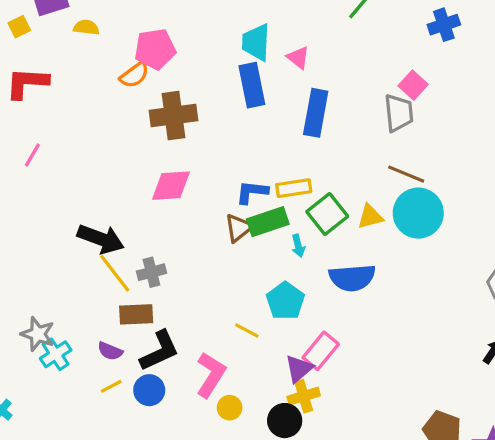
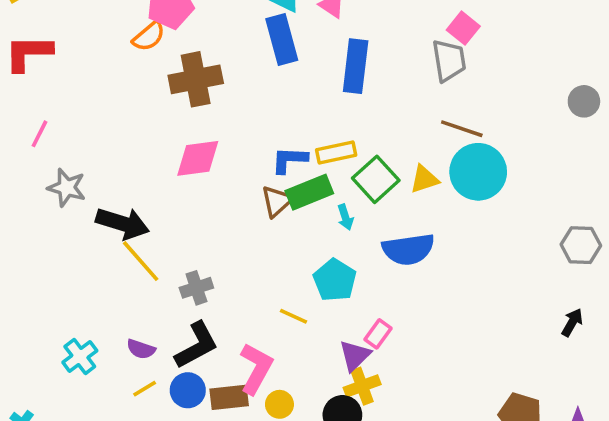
gray cross: (151, 272) -> (196, 288), moved
brown rectangle: (136, 314) -> (229, 397), moved
gray star: (38, 334) -> (67, 188), moved
pink rectangle: (321, 351) -> (378, 334), size x0.7

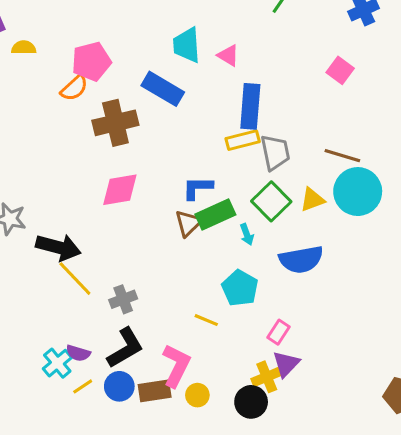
blue rectangle: (282, 39) -> (163, 89), moved, turned -42
gray trapezoid: (449, 60) -> (275, 152), moved
yellow rectangle: (336, 153) -> (243, 140), moved
cyan cross: (80, 356) -> (57, 363), moved
purple triangle: (355, 356) -> (286, 364), moved

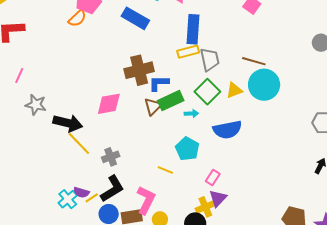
brown cross: (115, 123) -> (139, 70), moved
pink diamond: (120, 190) -> (109, 104), moved
cyan arrow: (247, 234) -> (191, 114), turned -72
yellow line: (83, 386) -> (92, 198), moved

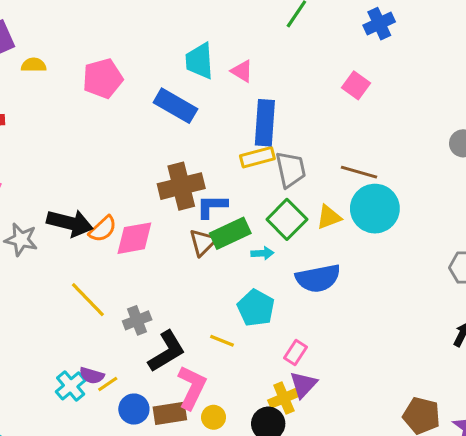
orange semicircle: (77, 18) -> (103, 229), moved
black arrow: (68, 123) -> (70, 223), moved
black L-shape: (112, 189) -> (167, 351), moved

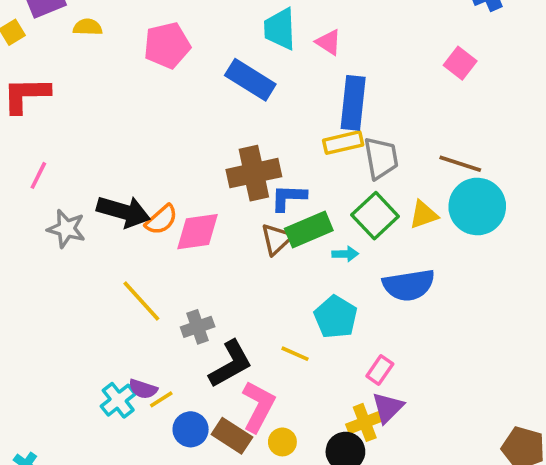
brown rectangle: (170, 413) -> (232, 436), turned 40

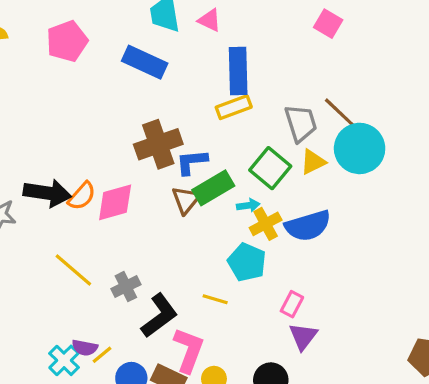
gray trapezoid: (381, 158) -> (301, 123), moved
brown line: (460, 164) -> (340, 113), turned 33
yellow cross: (365, 422) -> (266, 224), moved

